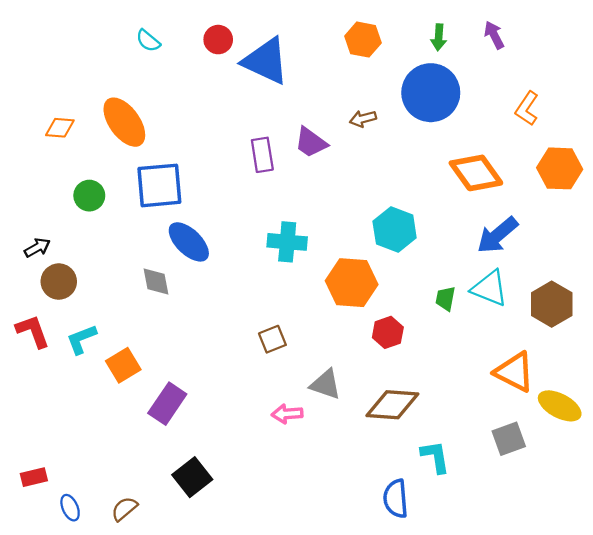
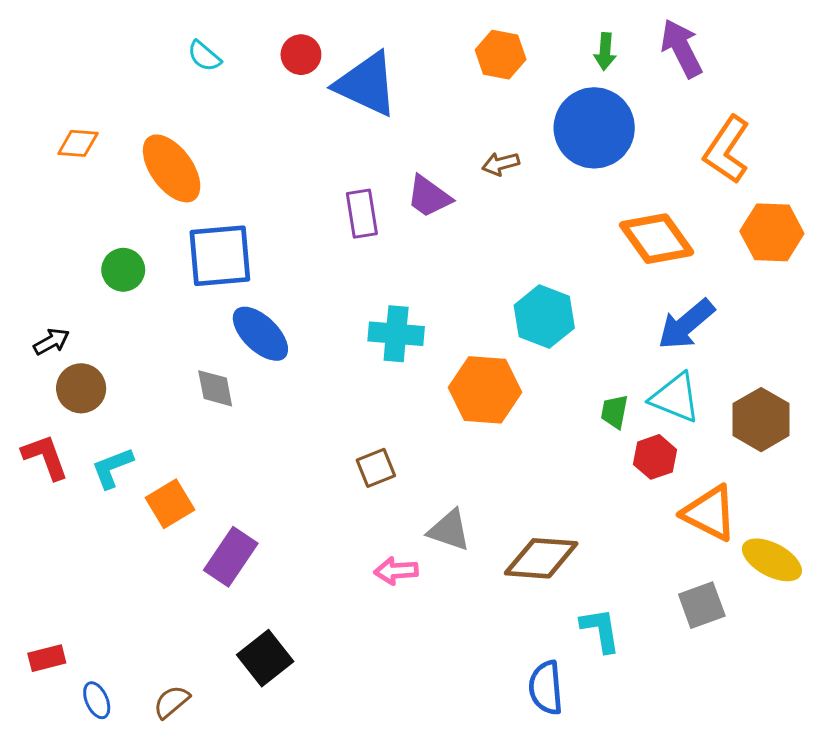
purple arrow: (494, 35) -> (682, 48), size x1.5
orange L-shape: (527, 109) -> (727, 150), size x1.4
orange diamond: (60, 128) -> (78, 143), moved
red hexagon: (388, 332) -> (655, 457), moved

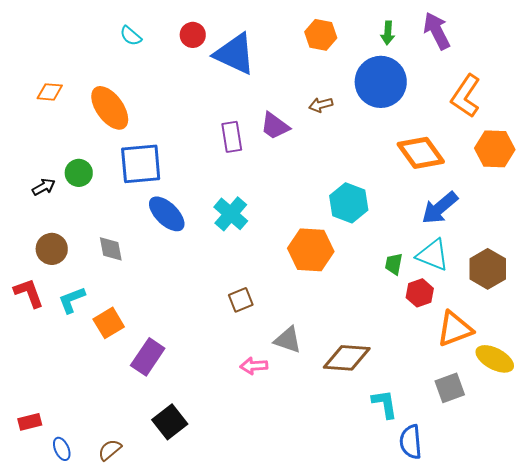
cyan cross: (396, 334) -> (231, 214), moved, turned 36
black arrow: (51, 342) -> (44, 187), moved
gray diamond: (215, 388) -> (111, 249), moved
orange triangle: (710, 513) -> (455, 329), turned -48
blue semicircle: (546, 688) -> (411, 442), moved

